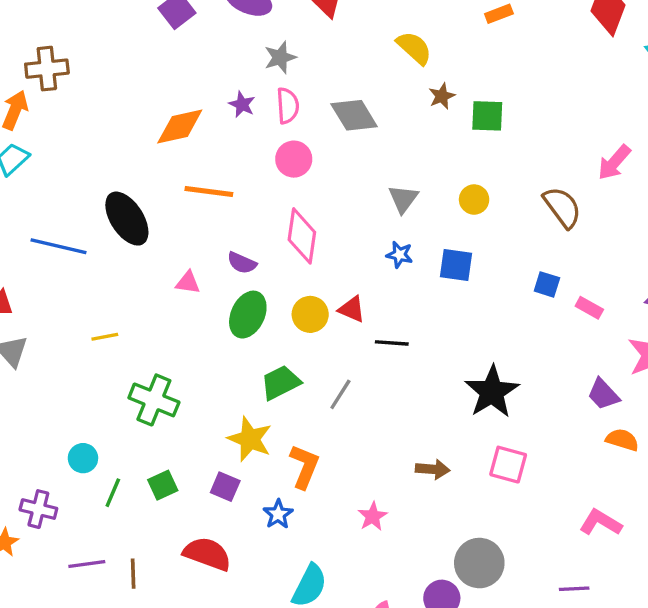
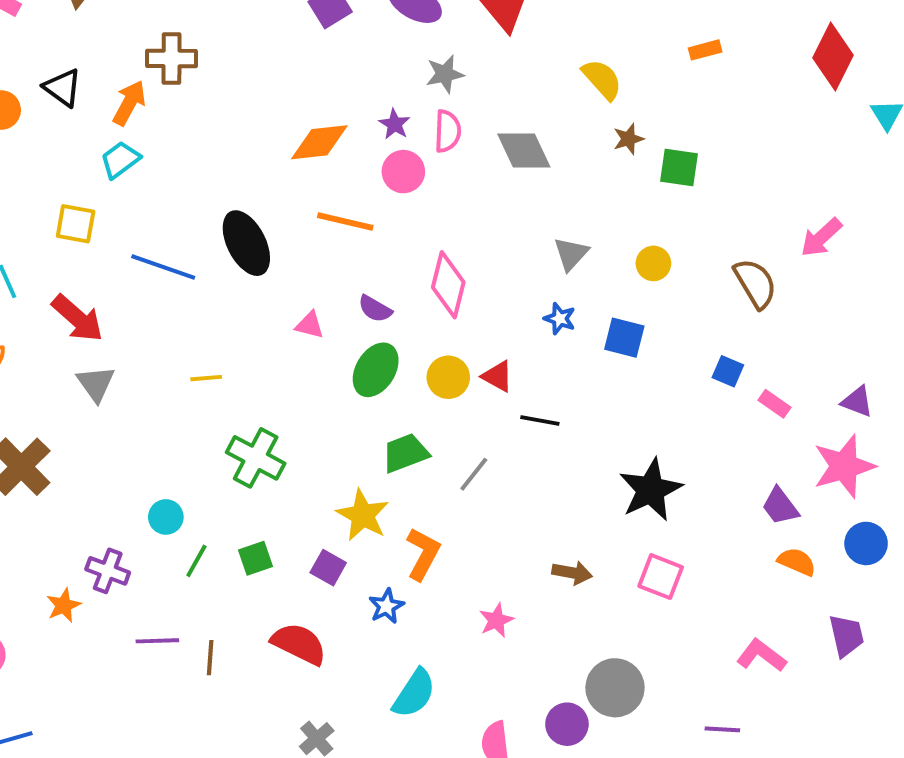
pink circle: (294, 159) -> (403, 172), moved

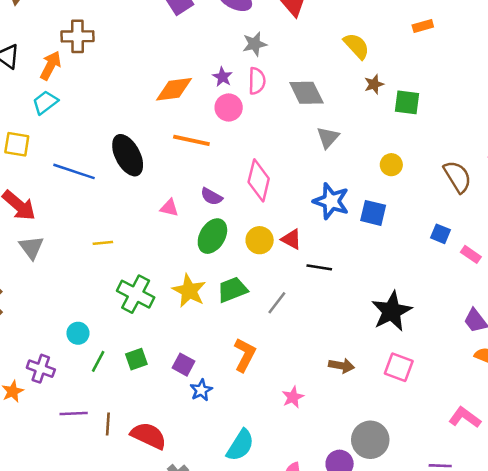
gray triangle: (571, 254) -> (328, 137), moved
blue star: (560, 319) -> (331, 201), size x1.8
yellow star: (363, 515) -> (189, 291), moved
blue star: (386, 606) -> (201, 390), moved
red semicircle: (299, 644) -> (149, 436), moved

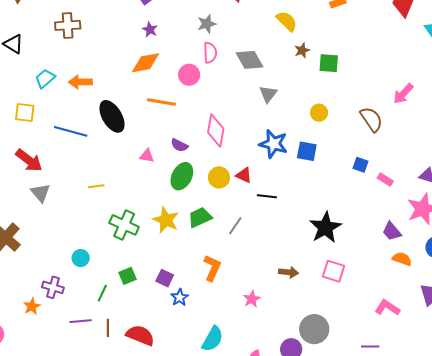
orange arrow: (51, 65) -> (80, 82), moved, turned -115
purple star: (222, 77) -> (150, 30), moved
green line: (98, 361) -> (102, 293), moved

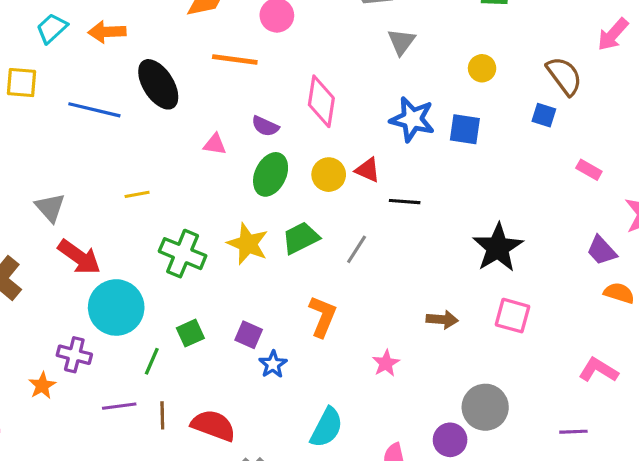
red arrow: (29, 160) -> (79, 257), moved
blue square: (361, 165) -> (544, 115), moved
cyan circle: (81, 258) -> (116, 307), size x2.0

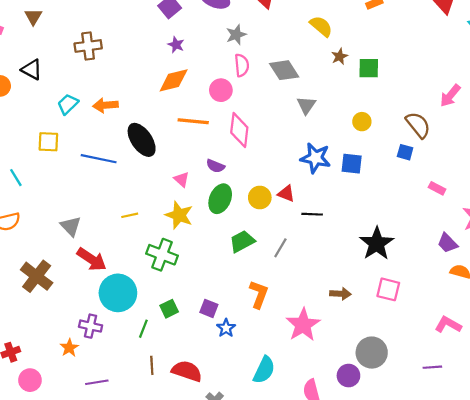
pink diamond: (321, 101) -> (239, 130), moved
pink triangle: (215, 144) -> (181, 179), turned 35
yellow star: (248, 244) -> (179, 215), moved
pink star: (386, 363) -> (303, 325), size x1.8
purple line: (119, 406) -> (97, 382), moved

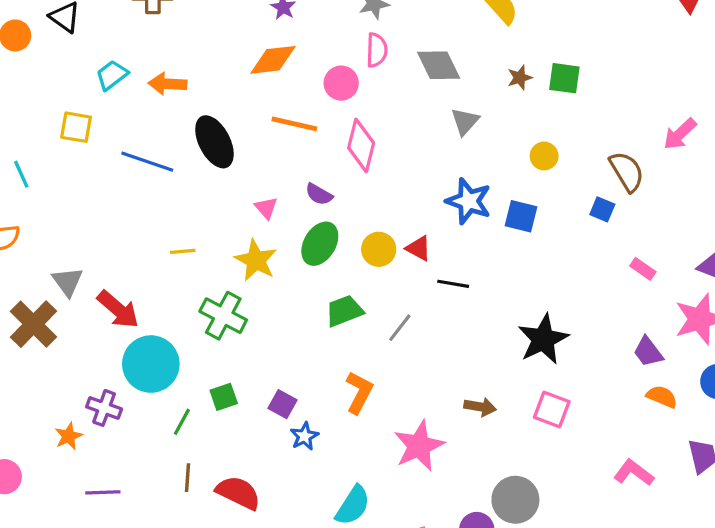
brown star: (340, 56) -> (520, 78), moved
gray triangle: (71, 226) -> (68, 282), moved

